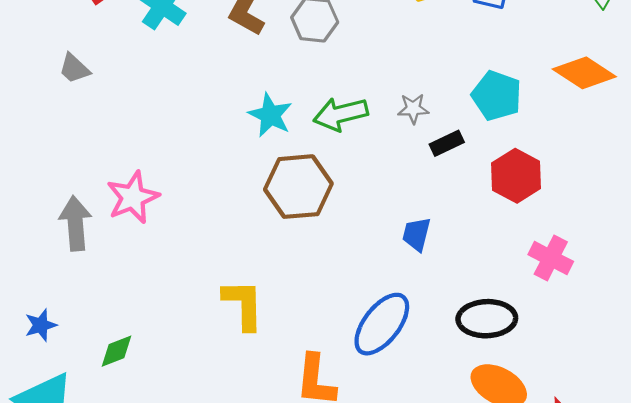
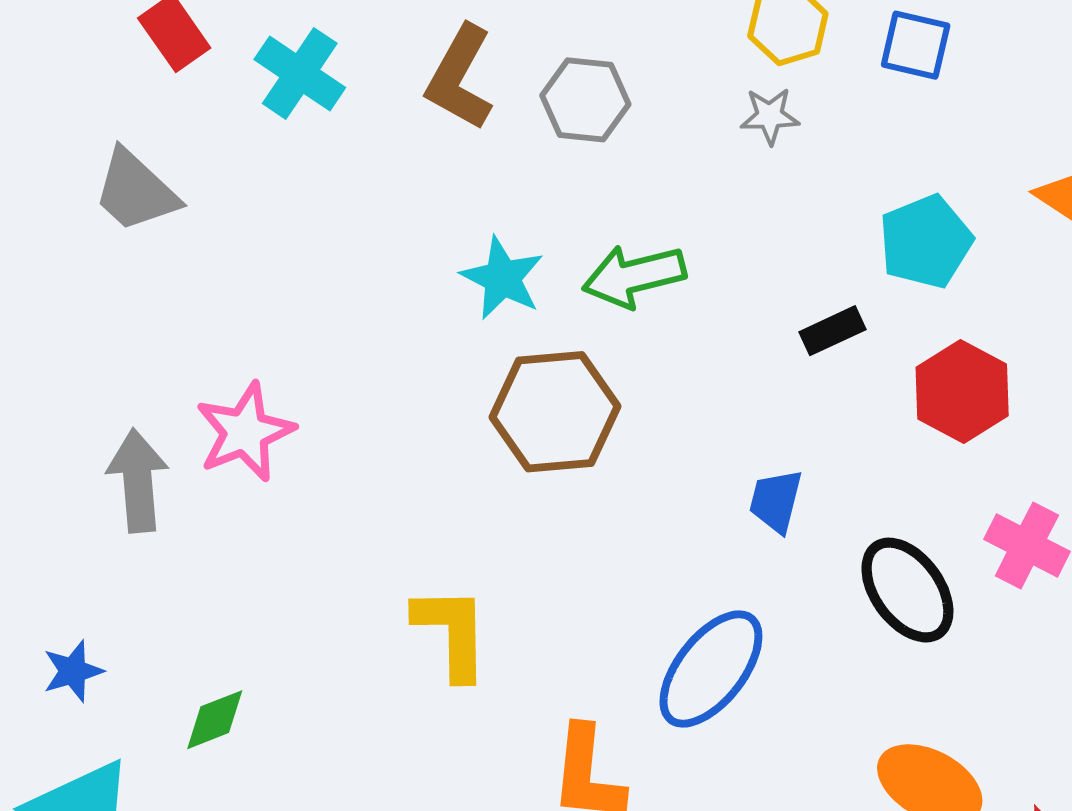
gray trapezoid: (74, 69) -> (136, 191), size x1.5
cyan pentagon: (497, 96) -> (926, 242), turned 30
gray star: (413, 109) -> (770, 116), moved
black ellipse: (487, 319) -> (907, 590), moved, turned 56

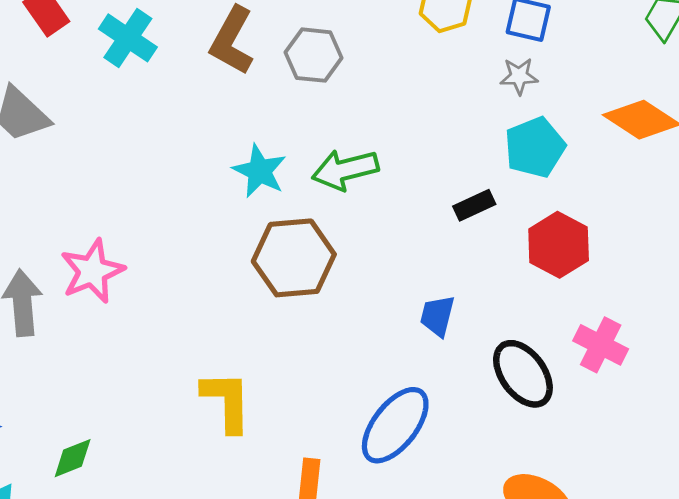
gray star: (770, 116) -> (519, 76), moved

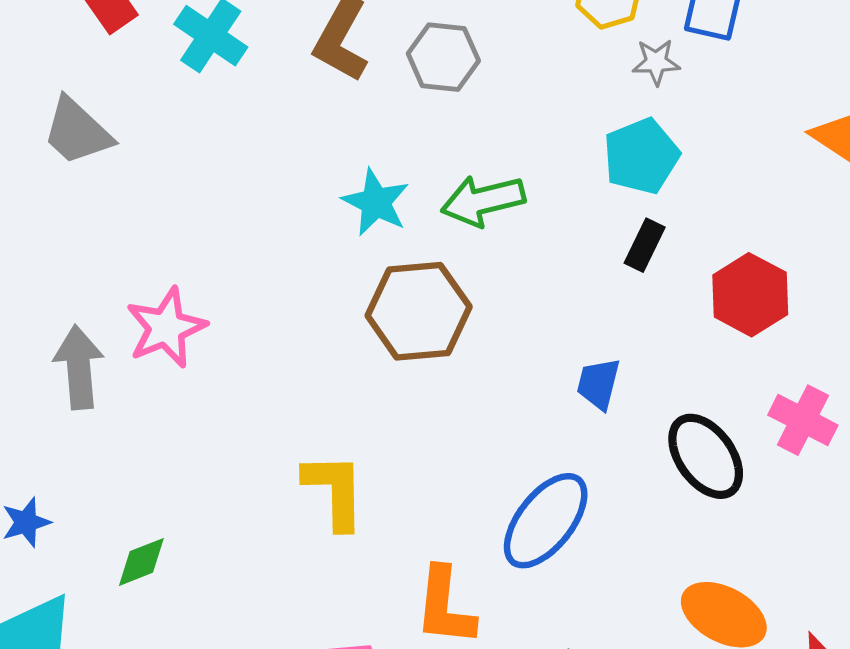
gray star: (519, 76) -> (656, 62), moved
cyan pentagon: (535, 147) -> (641, 156), moved
black rectangle: (474, 205) -> (645, 245), turned -39

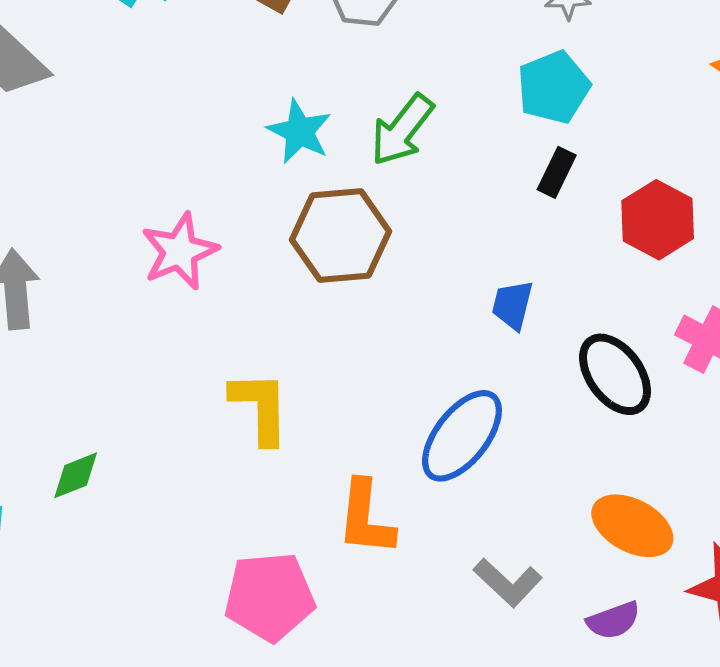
green arrow: (483, 201) -> (402, 130), turned -38
pink star: (166, 328) -> (180, 251), moved

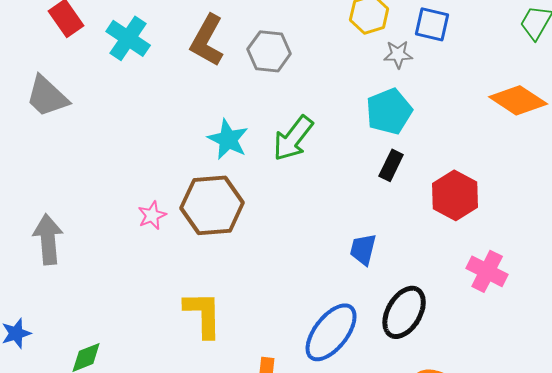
brown hexagon: (341, 236) -> (212, 205), moved
pink star: (180, 251) -> (152, 215), size x0.6
black ellipse: (615, 374) -> (404, 312), moved, turned 66

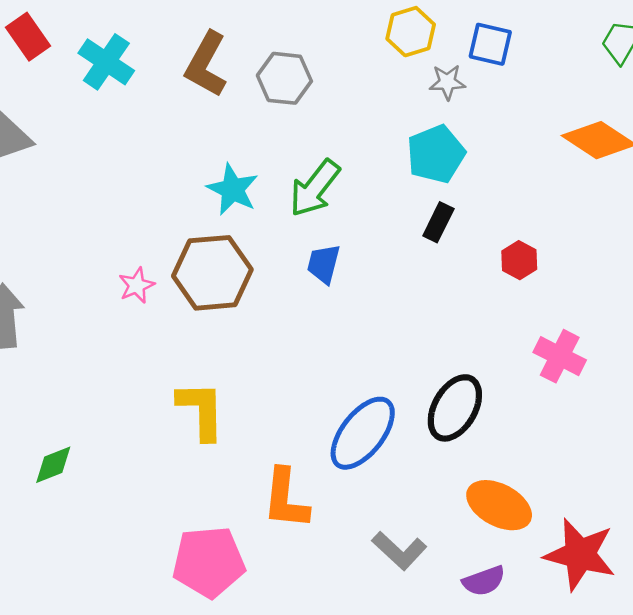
red hexagon: (455, 195) -> (519, 260), size x0.6
blue trapezoid: (363, 249) -> (324, 264), moved

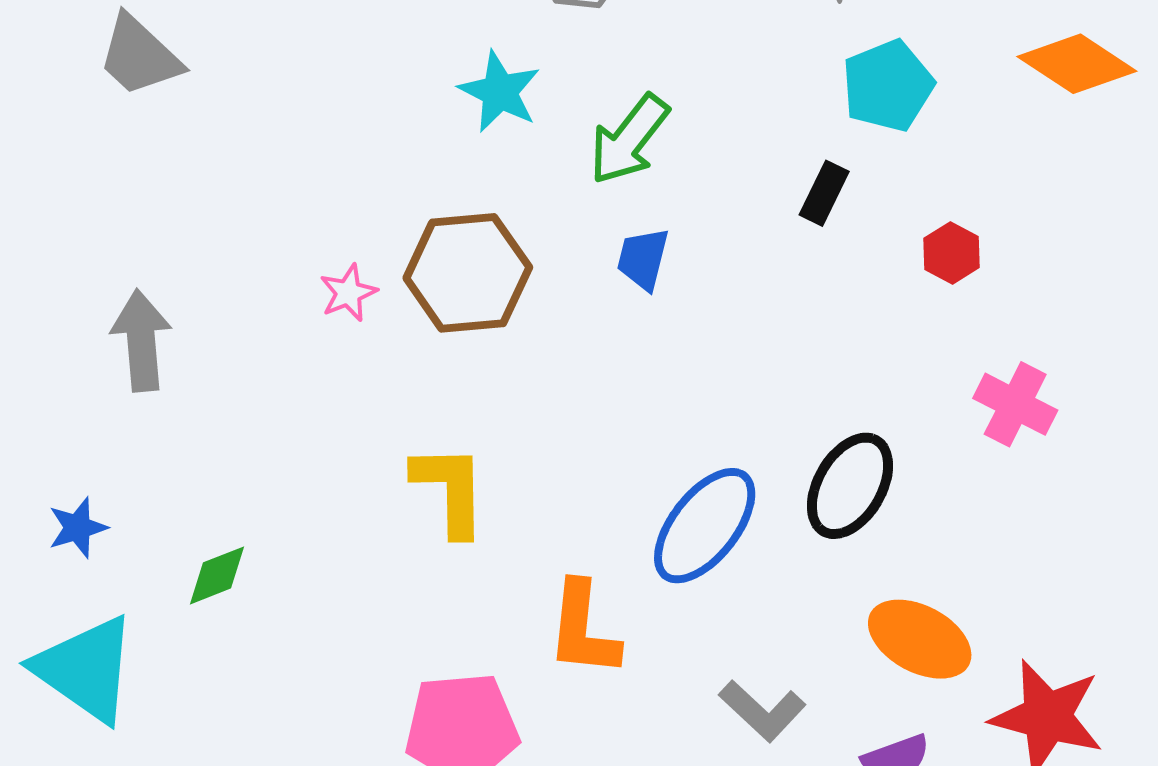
cyan pentagon: (436, 154) -> (888, 86), moved
cyan star: (233, 189) -> (500, 92), moved

